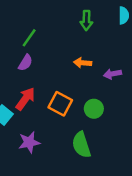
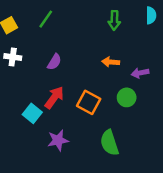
green line: (29, 38) -> (46, 19), moved
green circle: (94, 109) -> (127, 97), moved

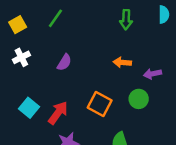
white cross: (13, 57) -> (21, 57), turned -35
red arrow: (54, 97) -> (58, 113), moved
cyan square: (32, 113) -> (29, 108), moved

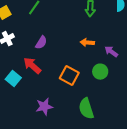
purple arrow: (153, 74) -> (111, 52), turned 48
red arrow: (58, 113) -> (32, 66), moved, turned -84

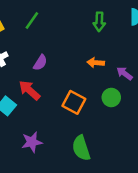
purple star: (44, 107) -> (32, 142), moved
green semicircle: (86, 109) -> (81, 148), moved

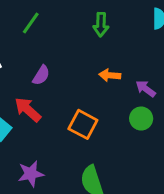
green arrow: (99, 22) -> (101, 25), moved
green circle: (111, 98) -> (141, 119), moved

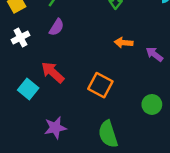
purple semicircle: (41, 75) -> (57, 27), moved
green circle: (141, 119) -> (152, 104), moved

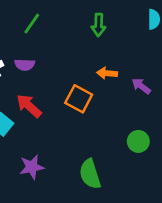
purple semicircle: (57, 27) -> (25, 65), moved, turned 60
orange square: (100, 85) -> (79, 99), moved

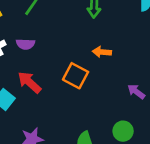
purple arrow: (141, 86) -> (136, 92), moved
green circle: (138, 141) -> (123, 131), moved

